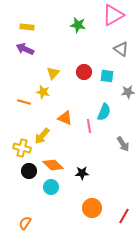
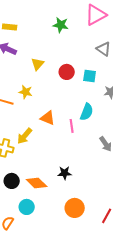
yellow triangle: (53, 73) -> (38, 64), moved
orange diamond: (53, 165) -> (37, 183), moved
black circle: (29, 171) -> (12, 181), moved
cyan circle: (51, 187) -> (27, 207), moved

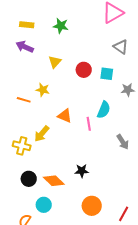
green star: (61, 25) -> (61, 26), moved

